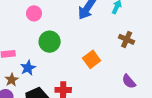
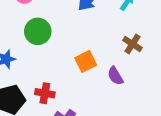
purple semicircle: (129, 81) -> (115, 76), moved

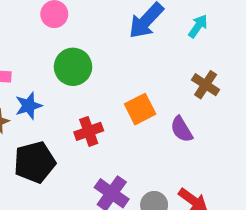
red cross: (45, 93) -> (89, 131), moved, turned -30

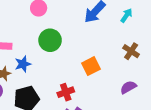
purple semicircle: (182, 129) -> (128, 87), moved, turned 91
red cross: (89, 131) -> (66, 92), moved

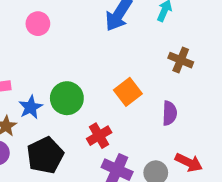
green circle: (50, 40) -> (67, 98), moved
purple semicircle: (128, 87) -> (170, 113), moved, turned 133

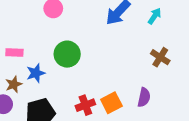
orange square: (128, 92) -> (111, 103), moved
green circle: (67, 98) -> (67, 54), moved

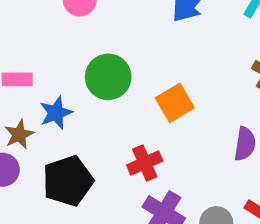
orange square: (111, 103) -> (175, 103), moved

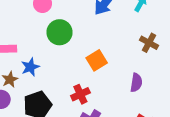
green circle: (108, 77) -> (59, 32), moved

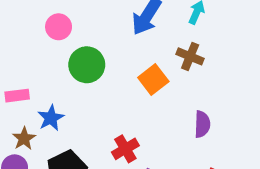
brown cross: (149, 43) -> (190, 56), moved
orange square: (97, 60) -> (153, 80), moved

